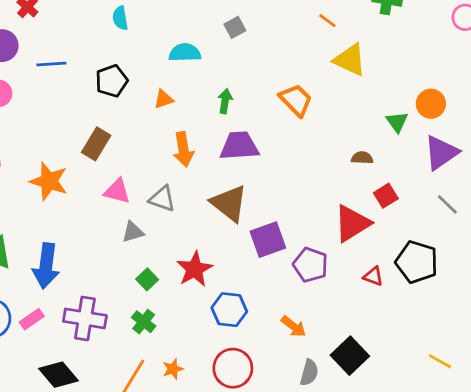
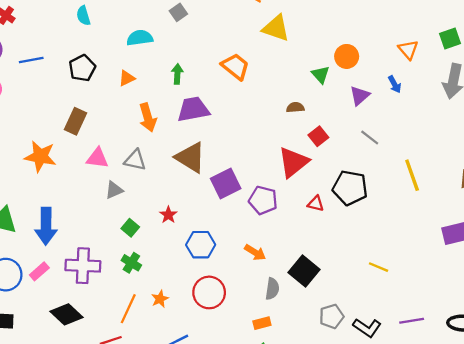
purple triangle: (441, 153) -> (360, 96), size x0.7
red star: (195, 269) -> (168, 215), size x0.6

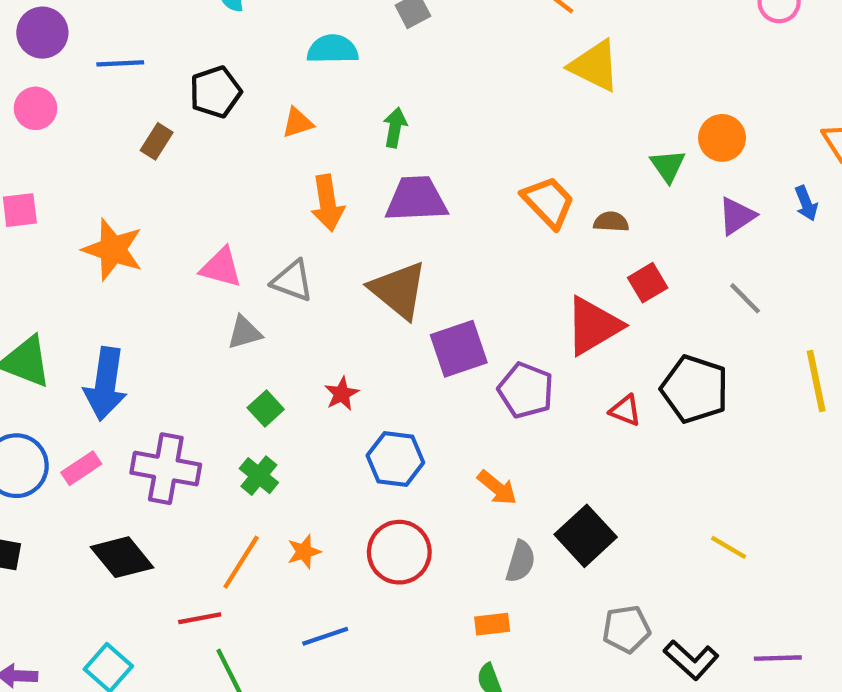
orange trapezoid: (235, 66) -> (548, 202), moved
brown rectangle: (75, 121) -> (157, 141), moved, size x0.7

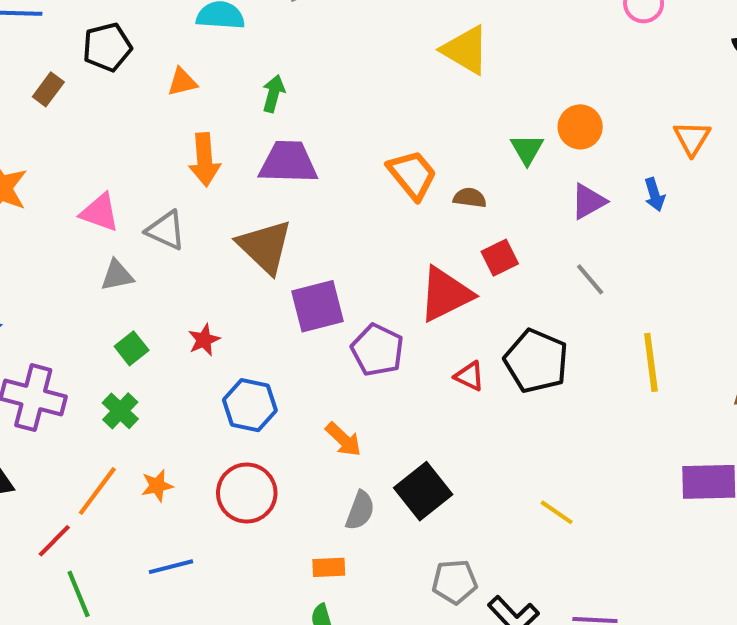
red line: (200, 618) -> (54, 541), turned -39

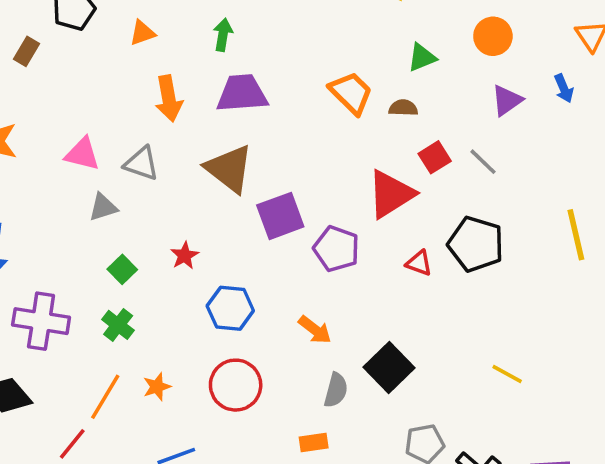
green triangle: (527, 149) -> (422, 57), moved, turned 44
gray line: (590, 279) -> (483, 162), moved

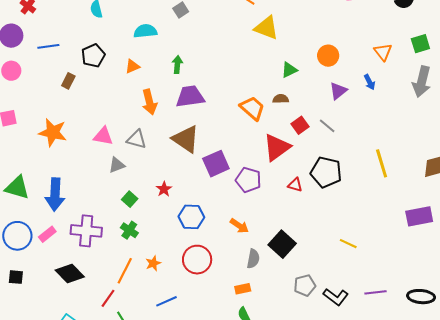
orange trapezoid: (351, 93) -> (252, 108), moved

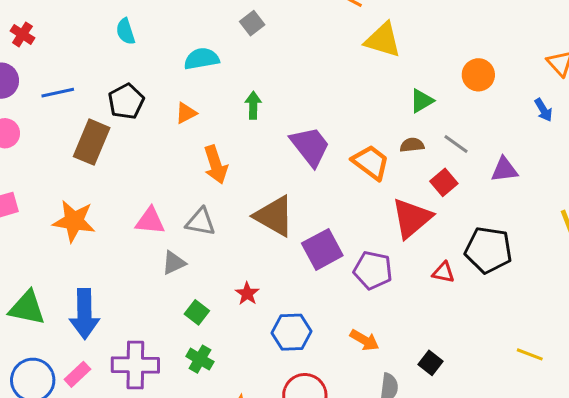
brown rectangle: (68, 81) -> (92, 142), size x1.8
purple triangle: (338, 91) -> (504, 170), moved, turned 36
purple trapezoid: (190, 97) -> (310, 146), moved, turned 64
gray line: (327, 126) -> (456, 144), moved
black square: (282, 244) -> (431, 363), size x0.6

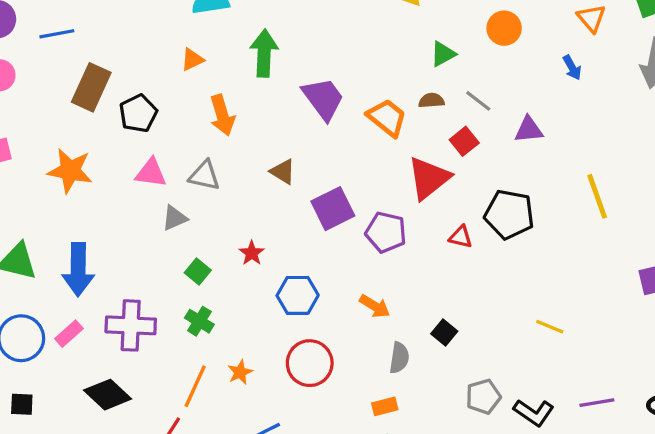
black pentagon: (126, 101) -> (138, 113), moved
green arrow: (253, 105) -> (264, 53), size x1.6
brown triangle: (274, 216) -> (283, 172), size x0.6

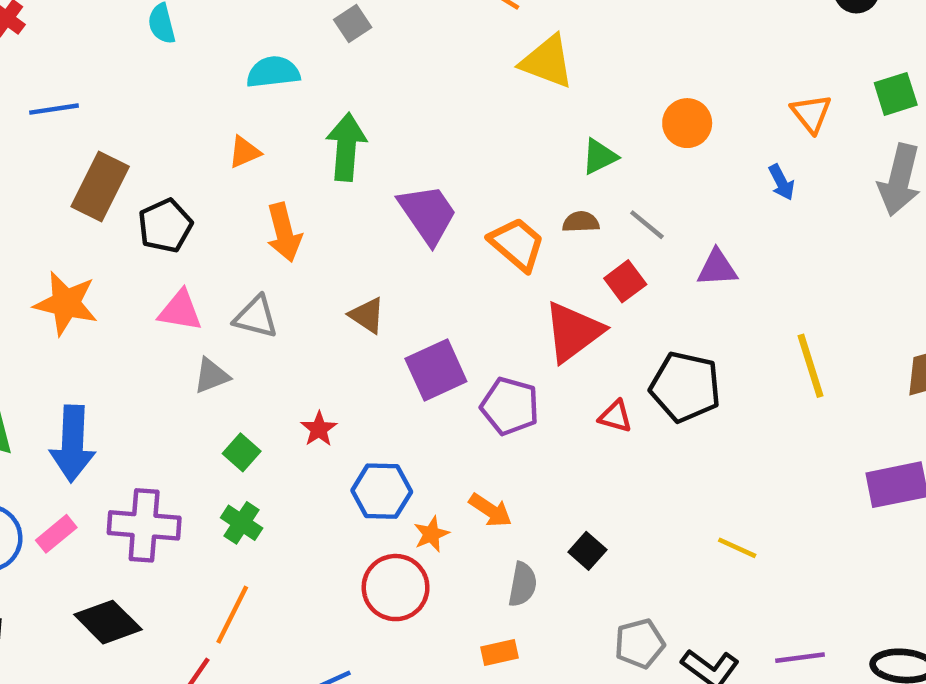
orange star: (240, 372) -> (431, 534), moved

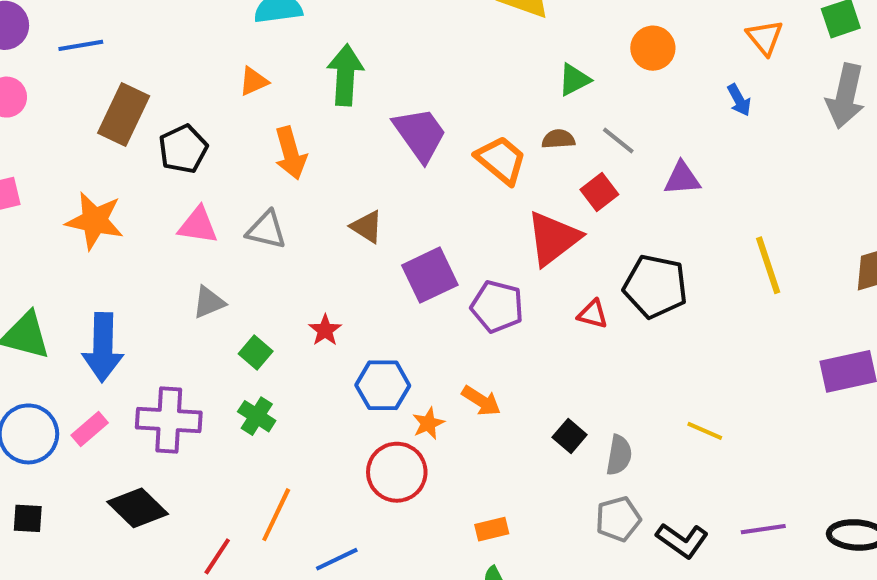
gray triangle: (212, 376) -> (209, 302), moved
gray semicircle: (522, 584) -> (619, 455), moved
orange line: (232, 615) -> (276, 515), moved

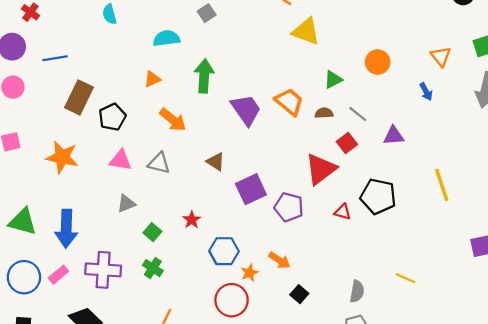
orange arrow: (291, 153) -> (173, 120), turned -36
orange trapezoid: (501, 160) -> (289, 102), moved
black square: (570, 436) -> (299, 294), moved

